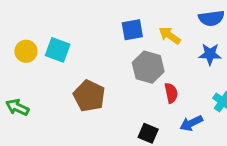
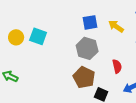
gray hexagon: (148, 67) -> (87, 48), moved
brown pentagon: (89, 96) -> (84, 77), moved

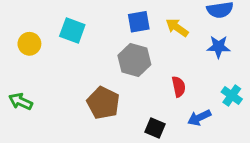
cyan square: (38, 36) -> (72, 31), moved
brown pentagon: (84, 77) -> (103, 103), moved

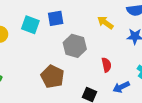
blue square: (139, 22) -> (56, 18), moved

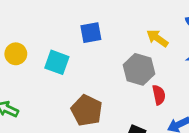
cyan square: (30, 25) -> (57, 62), moved
gray hexagon: (75, 46) -> (139, 69), moved

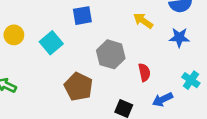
cyan square: (57, 62) -> (51, 43), turned 30
gray hexagon: (139, 69) -> (111, 54), moved

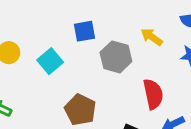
gray hexagon: (111, 54) -> (116, 57), moved
red semicircle: (144, 72) -> (153, 94), size x1.5

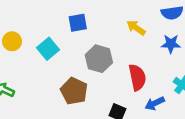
gray hexagon: (116, 57) -> (99, 59), moved

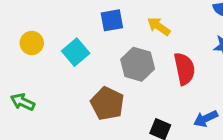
yellow arrow: (136, 28) -> (159, 26), moved
red semicircle: (137, 77) -> (184, 69), moved

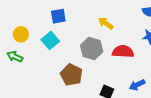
blue square: (112, 20) -> (58, 16), moved
red semicircle: (184, 69) -> (123, 52), turned -75
green arrow: (23, 102) -> (15, 57), moved

